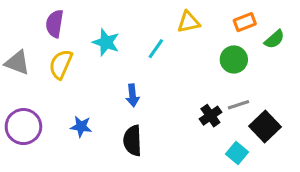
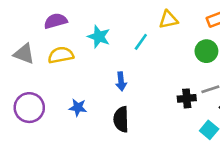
purple semicircle: (55, 24) -> (56, 21), turned 65
yellow semicircle: (61, 64) -> (61, 55), turned 55
black cross: (210, 116) -> (187, 98), turned 30

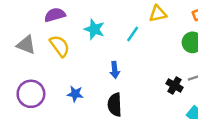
yellow semicircle: (61, 55) -> (60, 46), turned 65
black cross: (187, 98) -> (175, 85), turned 35

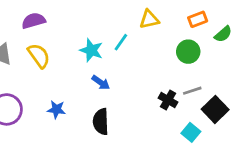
cyan star: (94, 29) -> (91, 50), moved
blue arrow: (115, 70) -> (101, 83), turned -49

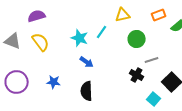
green circle: (188, 52) -> (137, 39), moved
gray line: (192, 91) -> (152, 60), moved

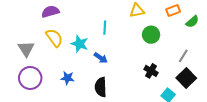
cyan line: (102, 32) -> (105, 28), moved, turned -32
cyan star: (80, 38) -> (80, 44), moved
gray triangle: (13, 41) -> (26, 49), moved, turned 36
gray line: (152, 60) -> (183, 56), moved, turned -40

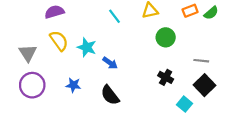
green semicircle: (192, 22) -> (211, 13), moved
cyan line: (105, 28) -> (114, 16), moved, turned -40
gray line: (183, 56) -> (201, 61), turned 64
black semicircle: (101, 87) -> (110, 95), turned -36

